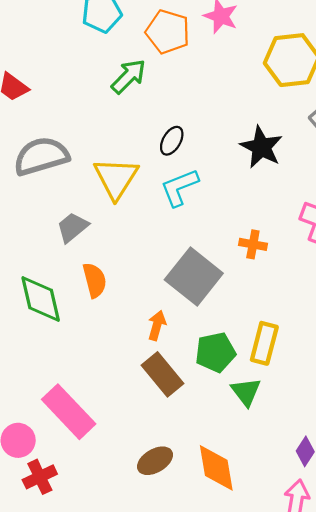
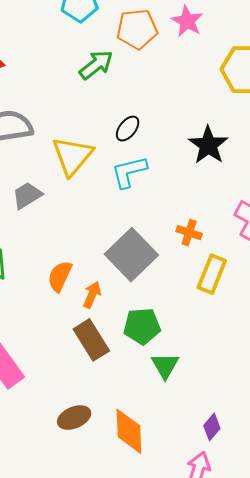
orange pentagon: (168, 32) -> (137, 29), turned -30
orange semicircle: (95, 280) -> (60, 276), moved, turned -148
yellow rectangle: (264, 343) -> (212, 274), moved

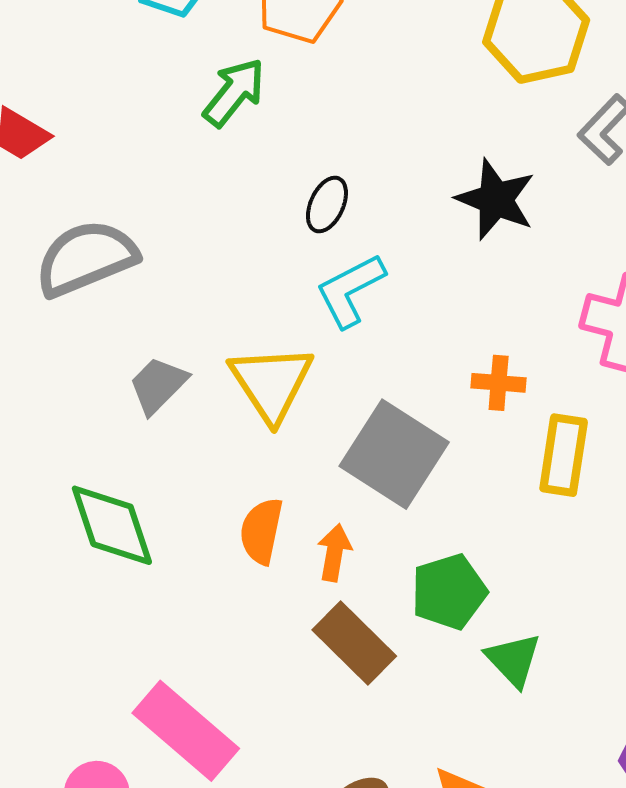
yellow triangle: (72, 156) -> (271, 383), moved

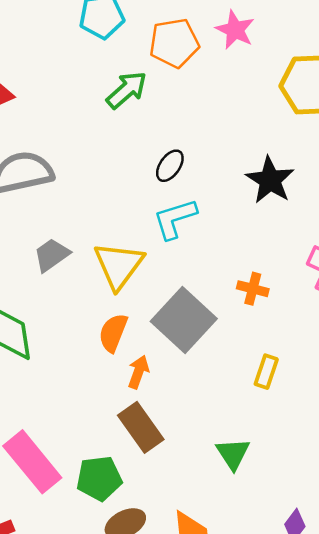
yellow rectangle: (564, 455) -> (266, 372), moved, size x0.7
orange semicircle: (261, 531) -> (113, 333), moved
green pentagon: (449, 592) -> (99, 478), moved

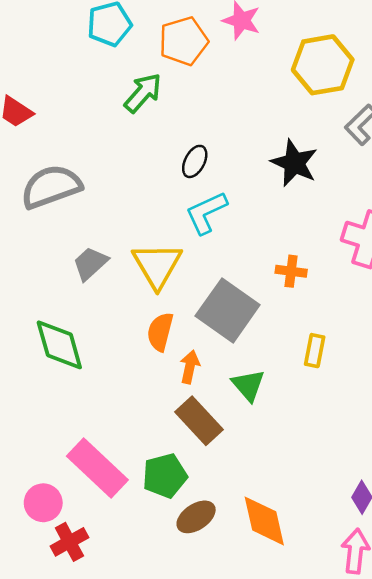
green triangle: (233, 454) -> (248, 385), moved

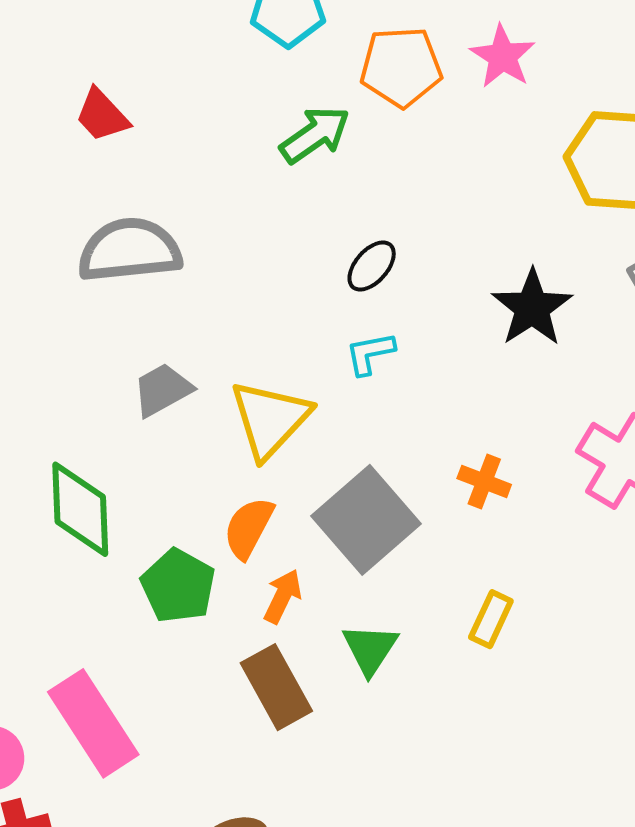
cyan L-shape: (206, 213) -> (370, 353), size x0.7
green pentagon: (165, 476) -> (178, 586), moved, turned 30

